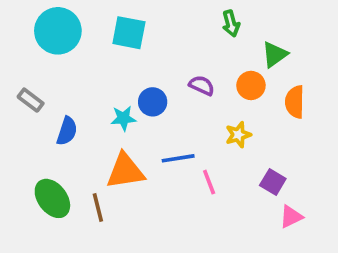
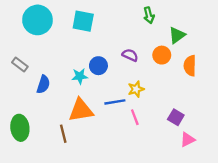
yellow star: (238, 135) -> (136, 89), moved
green ellipse: (52, 198) -> (20, 128), moved, turned 30

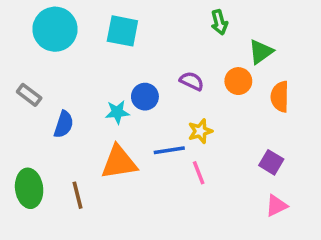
purple square: (176, 117) -> (271, 162), moved
brown line: (63, 134) -> (77, 195), moved

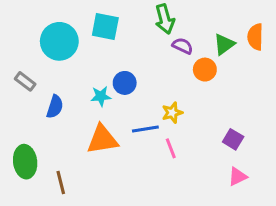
green arrow: (219, 22) -> (165, 19), moved, size x1.4
cyan circle: (55, 29) -> (59, 41), moved
purple semicircle: (192, 81) -> (183, 46), moved
orange semicircle: (280, 97) -> (255, 37), moved
brown line: (77, 195) -> (61, 182), moved

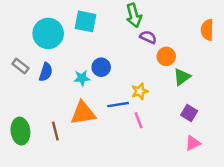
green triangle: (224, 44) -> (182, 77), moved
blue semicircle: (55, 107) -> (46, 72), moved
brown line: (61, 182) -> (55, 131), moved

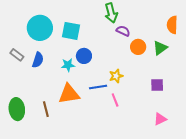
cyan square: (85, 21) -> (71, 31), moved
green triangle: (182, 77) -> (160, 48), moved
purple square: (189, 113) -> (157, 85), moved, turned -32

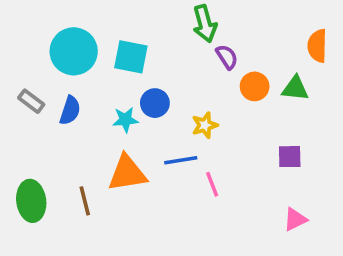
purple semicircle: (123, 31) -> (227, 57), turned 32
green triangle: (160, 48) -> (295, 88), turned 42
yellow star: (116, 76) -> (205, 125), moved

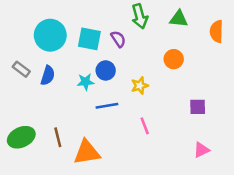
purple semicircle: (227, 57) -> (118, 39), moved
green triangle: (295, 88) -> (179, 19), moved
blue line: (181, 160) -> (107, 106), moved
orange triangle: (127, 173) -> (87, 152), moved
green ellipse: (31, 201) -> (21, 137), turned 72

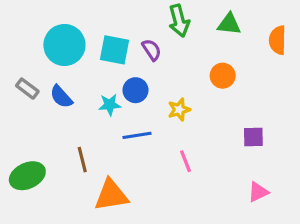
blue semicircle: (48, 76) -> (61, 97), turned 120
brown line: (58, 137) -> (82, 160), moved

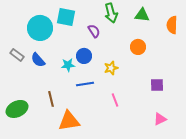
cyan square: (114, 50) -> (66, 17), moved

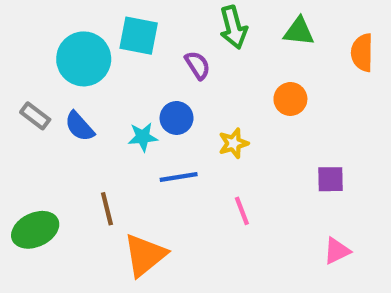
orange triangle: (69, 121) -> (145, 255), turned -30

